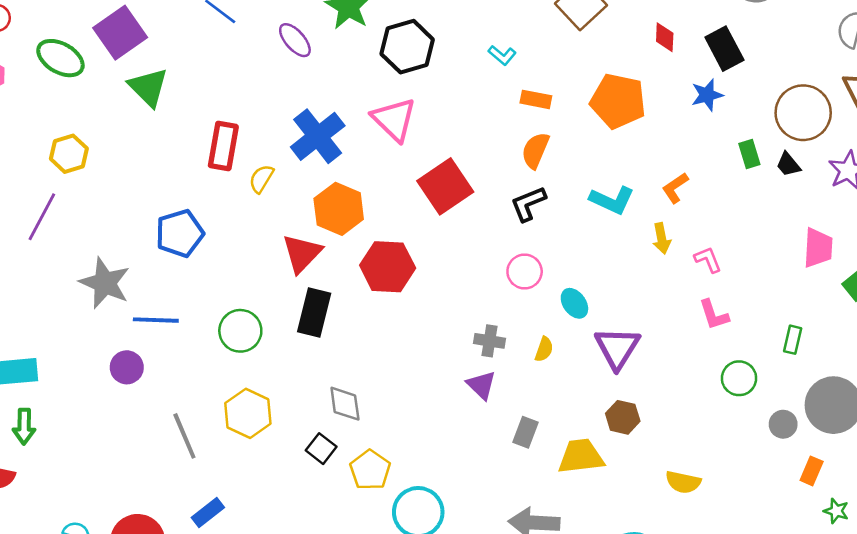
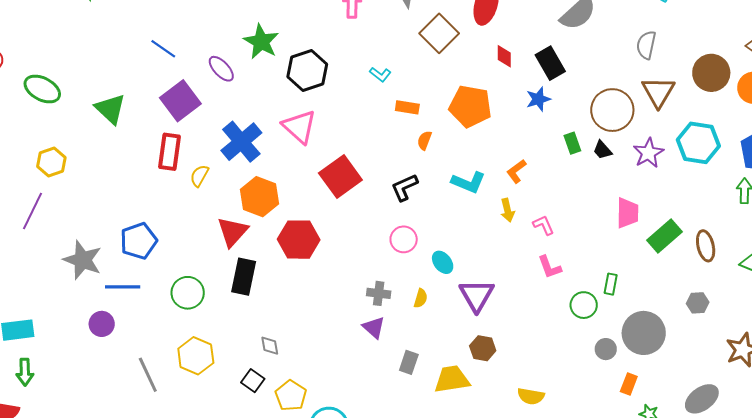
purple square: (120, 33) -> (180, 101), moved
orange semicircle: (535, 150) -> (424, 140), moved, size x0.7
blue pentagon: (180, 233) -> (139, 241), moved
green circle: (739, 378) -> (584, 305), moved
gray diamond: (345, 404) -> (270, 346), size x0.7

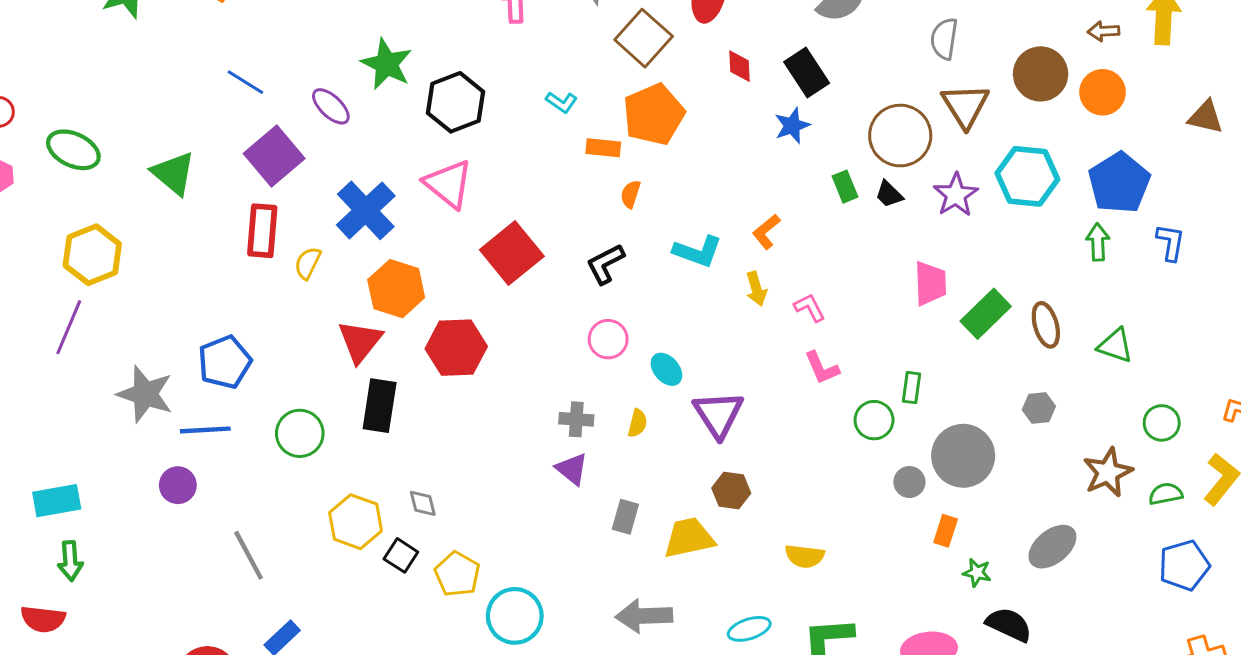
orange pentagon: (470, 106) -> (654, 114), moved, turned -30
yellow hexagon: (51, 162) -> (92, 255), size x1.4
yellow hexagon: (196, 356) -> (356, 522), moved

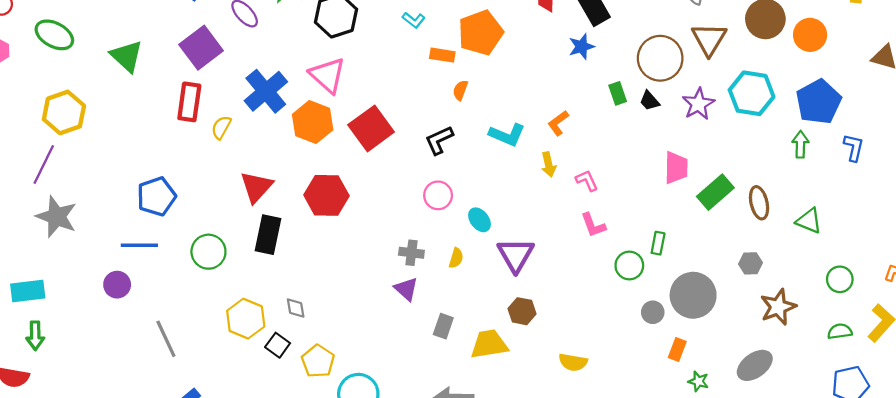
orange hexagon: (396, 289) -> (313, 122), moved
gray star: (145, 394) -> (56, 217), moved
brown star: (1108, 472) -> (778, 307), moved

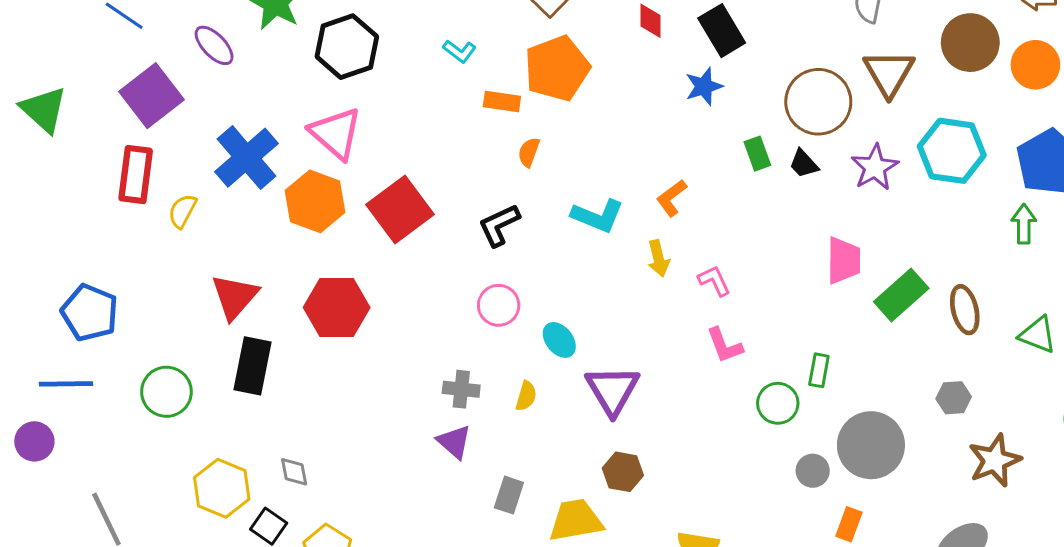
blue pentagon: (156, 196) -> (90, 313), turned -30

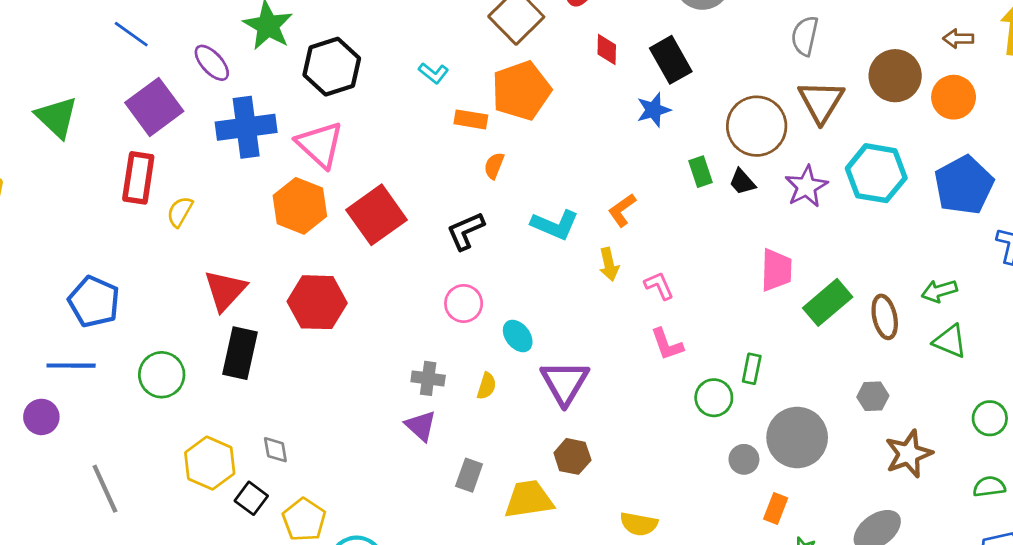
blue cross: (247, 158) -> (246, 127), moved, turned 32
green arrow: (1024, 224) -> (939, 291), moved, turned -108

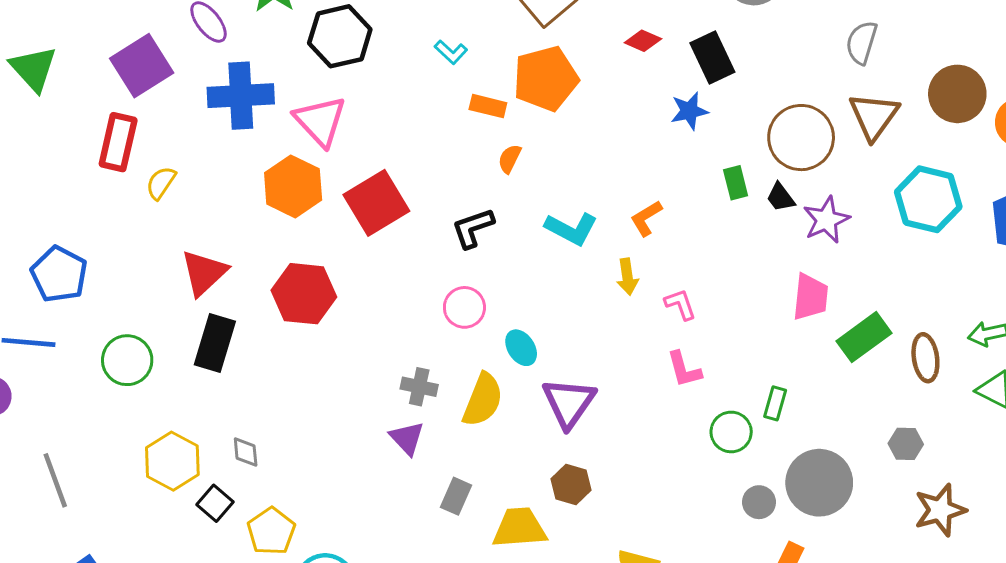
red diamond: (607, 49) -> (643, 41), turned -72
purple star: (806, 187) -> (826, 220), moved
yellow semicircle: (487, 386) -> (483, 400), size x1.8

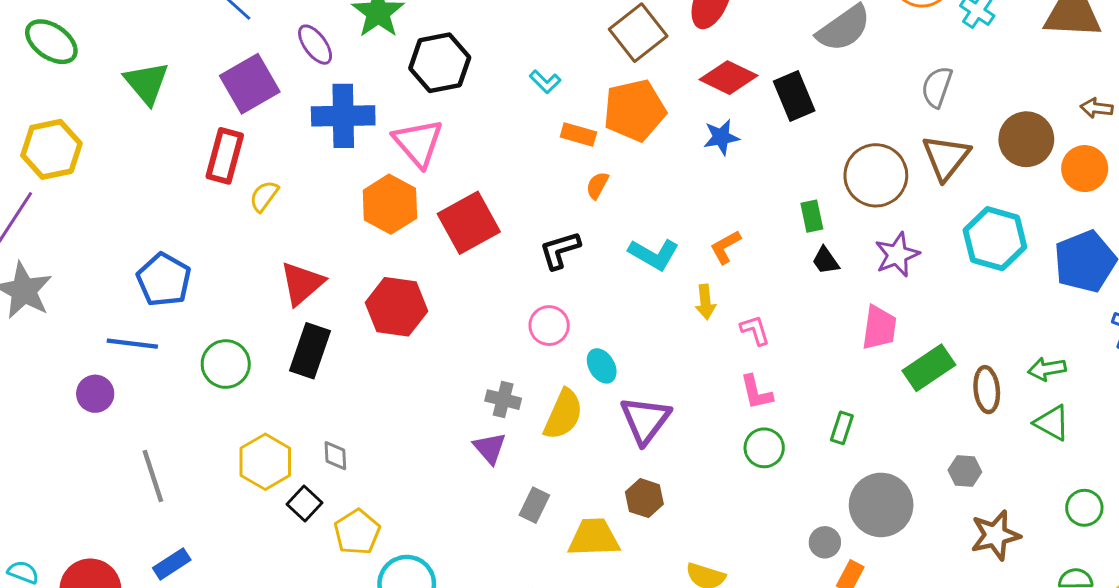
red diamond: (643, 41) -> (729, 78), size x1.6
blue star: (689, 111) -> (721, 137), moved
black trapezoid: (781, 197) -> (826, 261), moved
green circle: (731, 432) -> (764, 448), moved
gray circle: (759, 502) -> (825, 542), moved

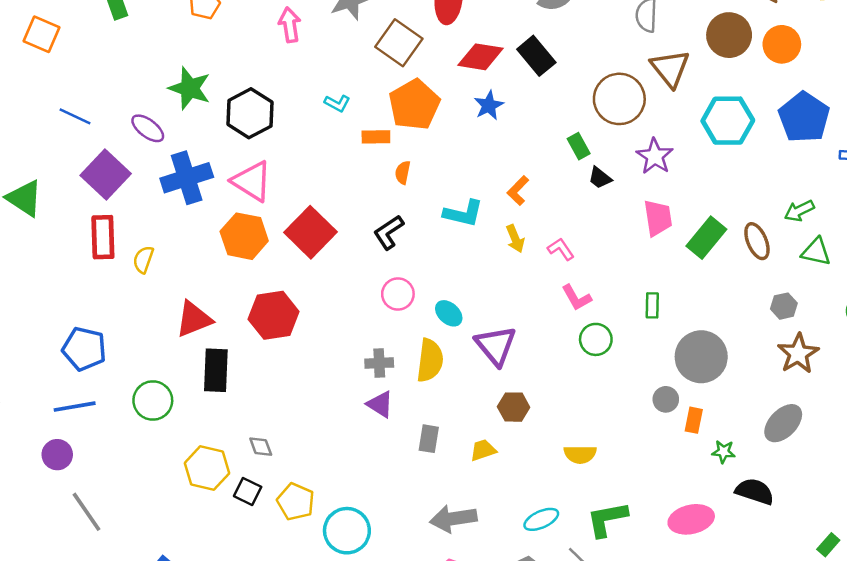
red triangle: (302, 283) -> (194, 319), turned 36
gray hexagon: (965, 471) -> (784, 306), moved
gray line: (153, 476) -> (87, 512), moved
yellow trapezoid: (594, 538) -> (483, 450), size x0.6

